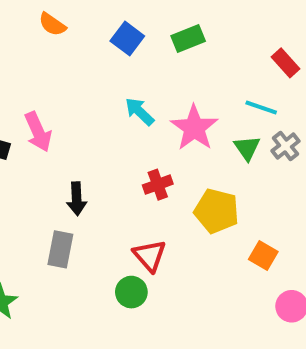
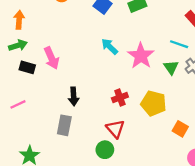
red cross: (158, 185) -> (120, 98), moved

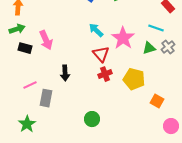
green triangle: (171, 67) -> (149, 48), turned 48
pink line: (18, 104) -> (30, 85), moved
gray rectangle: (64, 125) -> (46, 98), moved
red triangle: (115, 129) -> (101, 54), moved

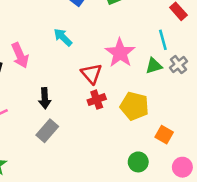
cyan line: (156, 28) -> (163, 40), turned 56
cyan arrow: (96, 30) -> (63, 37), moved
gray rectangle: (46, 98) -> (47, 131), moved, turned 30
green circle: (92, 119) -> (138, 162), moved

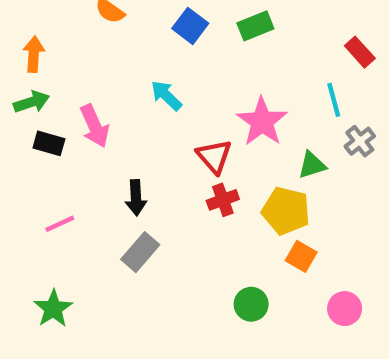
green triangle: (154, 66) -> (312, 165), moved
orange square: (164, 135) -> (301, 256), moved
green circle: (138, 162) -> (251, 304), moved
pink circle: (182, 167) -> (345, 309), moved

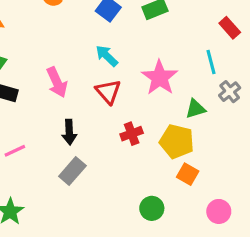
cyan arrow: (166, 96) -> (107, 56), moved
pink arrow: (95, 126) -> (57, 82), moved
red triangle: (214, 156) -> (108, 92), moved

